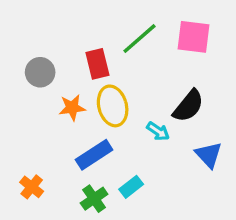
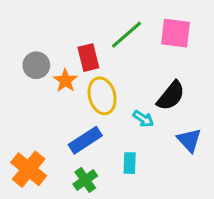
orange star: (72, 108) -> (65, 81), moved, turned -30
orange cross: (32, 187) -> (29, 169), size x1.6
cyan rectangle: (131, 187) -> (130, 163), moved, turned -50

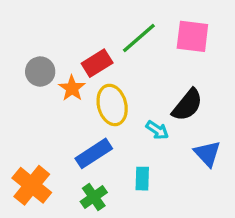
red rectangle: (88, 58) -> (97, 63), turned 72

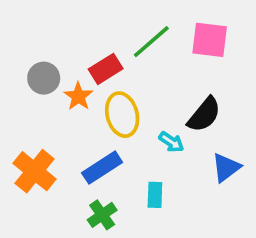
blue triangle: (207, 153) -> (226, 168), turned 36
orange cross: (32, 185) -> (35, 171), moved

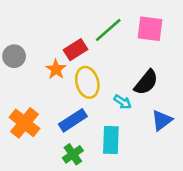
gray circle: (44, 78) -> (14, 56), moved
cyan rectangle: (155, 195) -> (111, 140), size x1.5

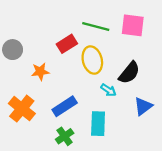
green line: (108, 30) -> (96, 26), turned 56
orange star: (56, 69) -> (40, 72), moved, turned 30
yellow ellipse: (87, 82) -> (92, 60), moved

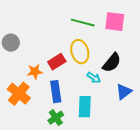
red rectangle: (67, 44) -> (57, 62), moved
orange star: (40, 72) -> (35, 72), moved
blue rectangle: (65, 106) -> (56, 92), turned -65

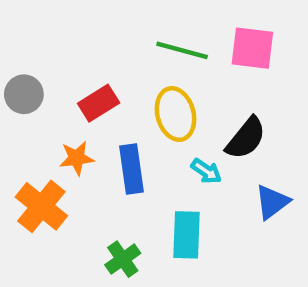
red rectangle: (57, 62) -> (99, 103), moved
blue rectangle: (56, 92) -> (132, 169), moved

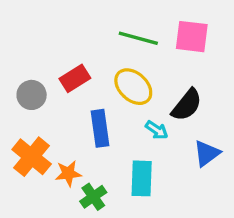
gray circle: (24, 94) -> (32, 95), moved
yellow ellipse: (175, 114) -> (133, 87), turned -33
orange star: (77, 158) -> (68, 173), moved

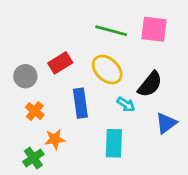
orange cross: (32, 157) -> (35, 111), moved, size x0.6
green cross: (93, 197) -> (33, 158), moved

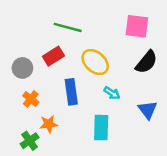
green line: (111, 31) -> (68, 27), moved
black semicircle: (150, 84) -> (146, 62), moved
blue triangle: (166, 123) -> (148, 110), turned -30

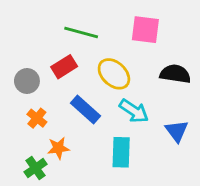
pink square: (137, 26) -> (145, 30), moved
black semicircle: (146, 62) -> (175, 74), turned -120
blue rectangle: (71, 92) -> (85, 110), turned -40
cyan arrow: (112, 93) -> (134, 111), size x1.5

